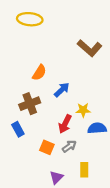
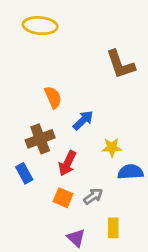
brown L-shape: (90, 48) -> (120, 64), turned 30
orange semicircle: (39, 73) -> (53, 97), turned -56
red arrow: (65, 124) -> (67, 163), moved
purple triangle: (56, 177) -> (76, 238), turned -32

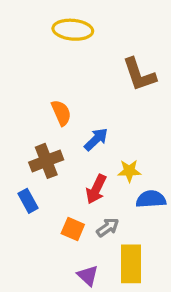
yellow ellipse: (40, 26) -> (73, 30), moved
red arrow: (67, 163) -> (96, 189), moved
yellow rectangle: (113, 228) -> (131, 264), size x1.6

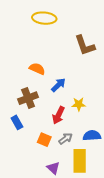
orange semicircle: (61, 113) -> (37, 69), turned -42
blue semicircle: (151, 199) -> (92, 136), moved

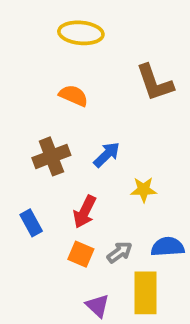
orange semicircle: (37, 69) -> (74, 96), moved
brown cross: (28, 98) -> (51, 156), moved
red arrow: (58, 115) -> (85, 212), moved

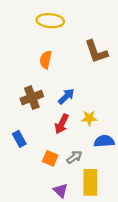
orange semicircle: (74, 96) -> (46, 60), turned -102
red arrow: (85, 212) -> (62, 124), moved
blue semicircle: (168, 247) -> (104, 141), moved

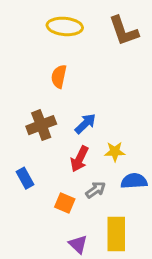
brown L-shape: (96, 52) -> (124, 31), moved
gray arrow: (74, 157) -> (96, 190), moved

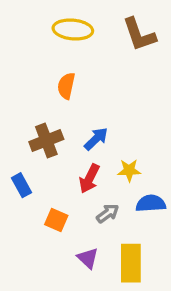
blue rectangle: (25, 178) -> (21, 185), moved
orange square: (65, 203) -> (56, 220), moved
purple triangle: (78, 244) -> (88, 258), moved

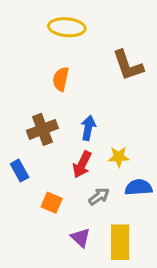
brown L-shape: (139, 34) -> (128, 65), moved
blue arrow: (96, 139) -> (88, 128), turned -35

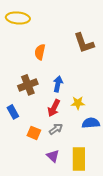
yellow ellipse: (67, 27) -> (18, 18), moved
gray arrow: (99, 196) -> (56, 129), moved

